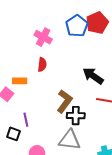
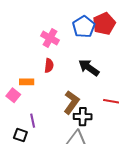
black arrow: (93, 76) -> (89, 68), moved

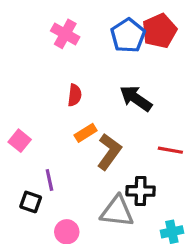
pink cross: (50, 38) -> (65, 34), moved
orange rectangle: (27, 82) -> (86, 133), moved, turned -32
black cross: (83, 117) -> (141, 191), moved

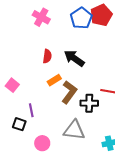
black arrow: (136, 98) -> (74, 58), moved
black cross: (141, 191) -> (89, 103), moved

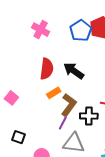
red semicircle: (47, 56) -> (47, 69), size x1.5
purple line: (31, 110) -> (63, 123), moved, turned 40

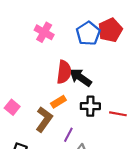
red semicircle: (47, 69) -> (64, 72), moved
brown L-shape: (69, 105) -> (44, 119), moved
black cross: (89, 116) -> (90, 106), moved

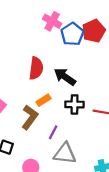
pink cross: (44, 32) -> (52, 21), moved
red semicircle: (64, 72) -> (36, 68), moved

